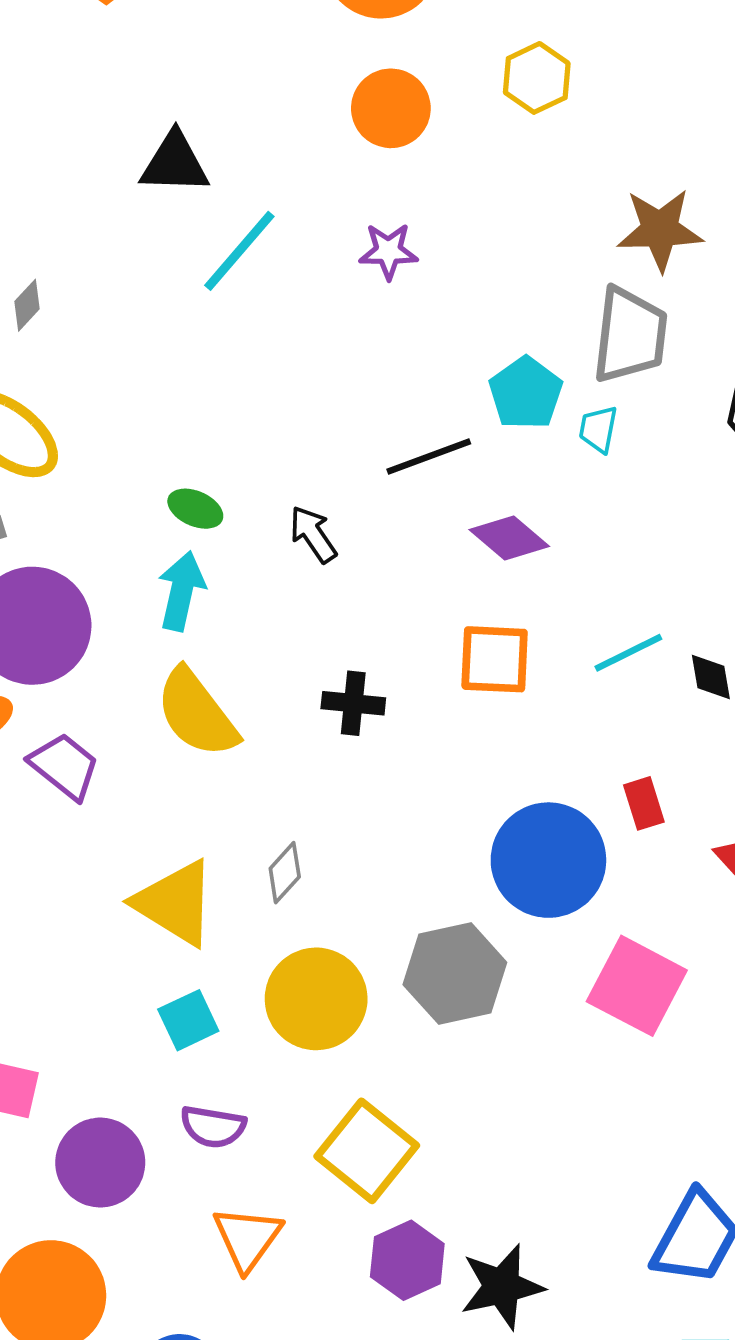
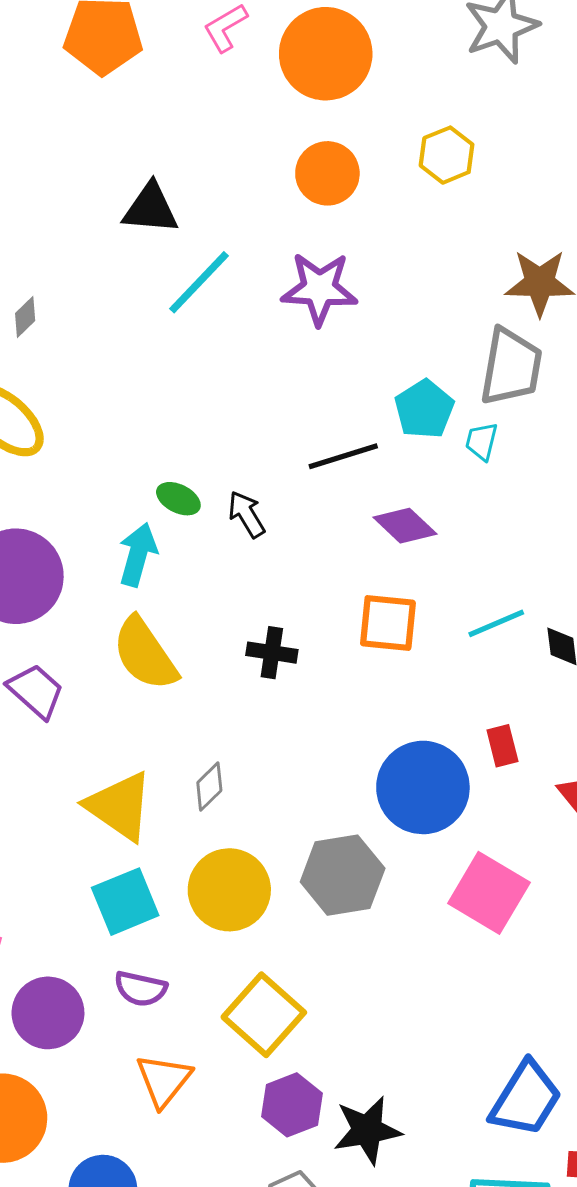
purple star: (388, 251) -> (319, 289), size x1.6
green ellipse: (195, 509) -> (178, 499), moved
cyan square: (188, 1020) -> (125, 902), size x1.4

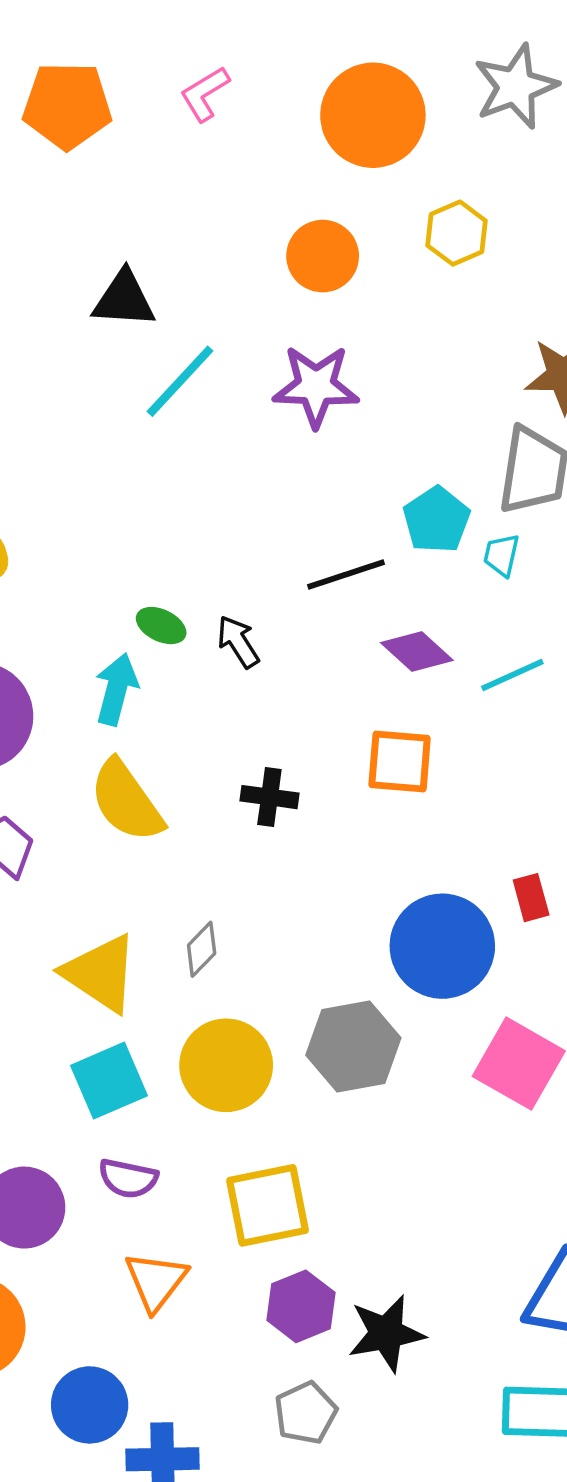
orange circle: (326, 54) -> (373, 115), moved
cyan line: (496, 623) -> (512, 675), moved
yellow square: (264, 1015) -> (267, 1205), turned 38

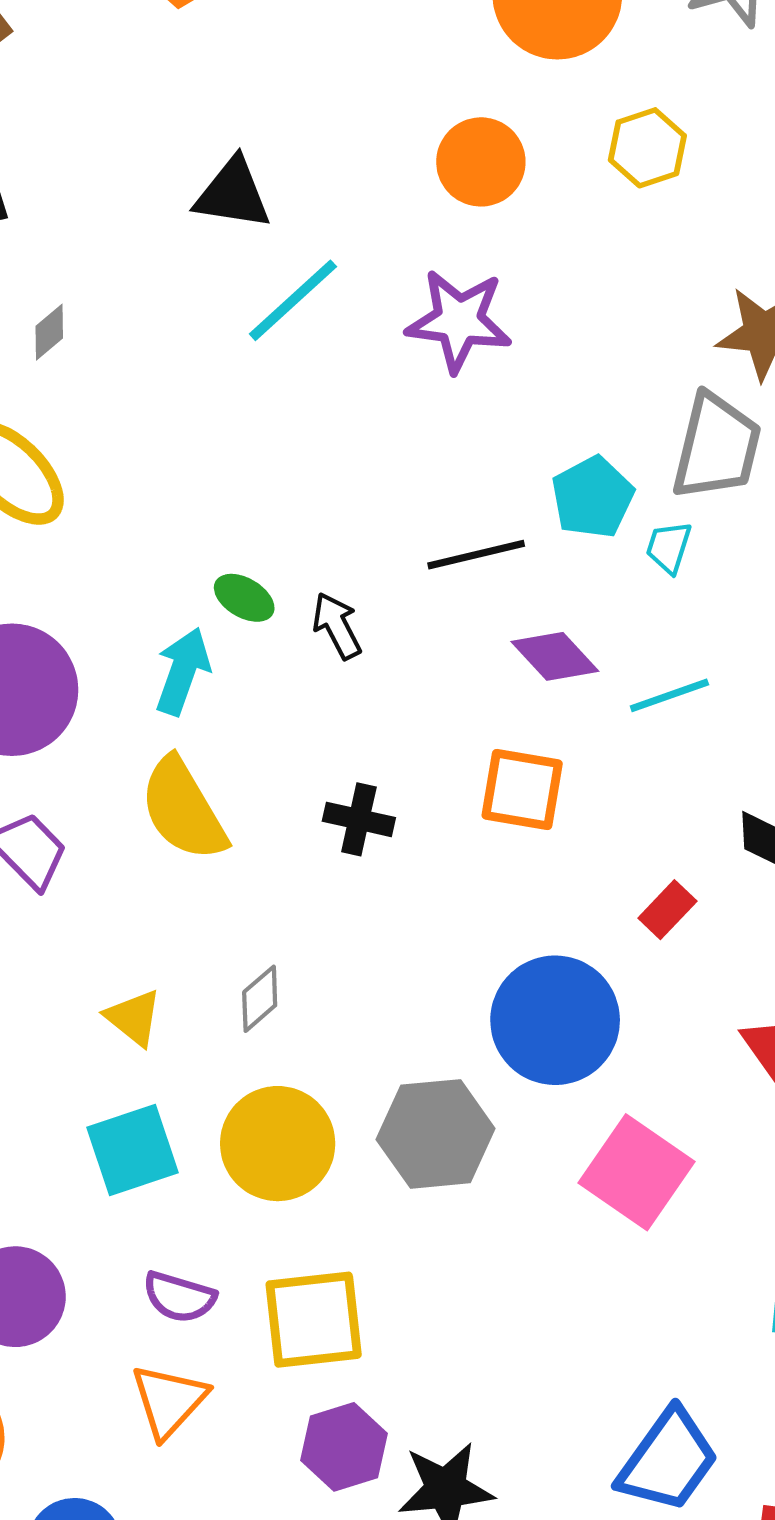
red rectangle: (531, 898) -> (667, 910), moved, turned 54
yellow triangle: (101, 973) -> (134, 1018), size x0.6
purple semicircle: (128, 1178) -> (179, 1297), moved

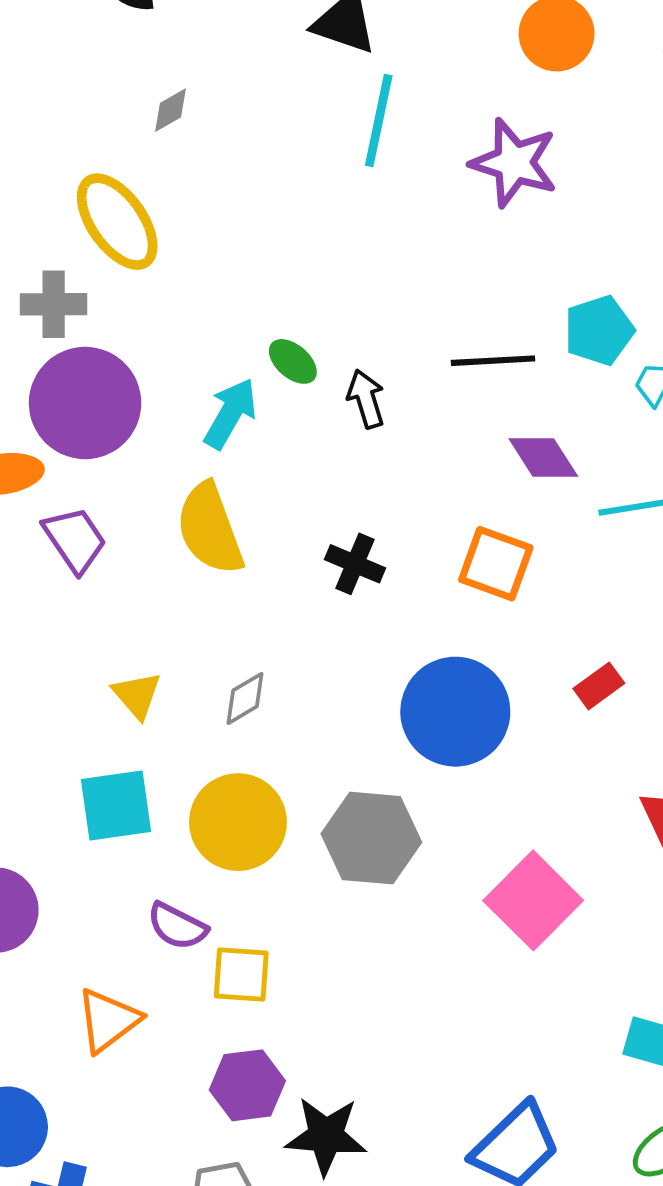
cyan line: (293, 300) -> (379, 121), turned -46
blue circle: (555, 1020) -> (455, 712), moved
purple semicircle: (179, 1297) -> (177, 926), moved
yellow square: (314, 1320) -> (241, 974), size x0.7

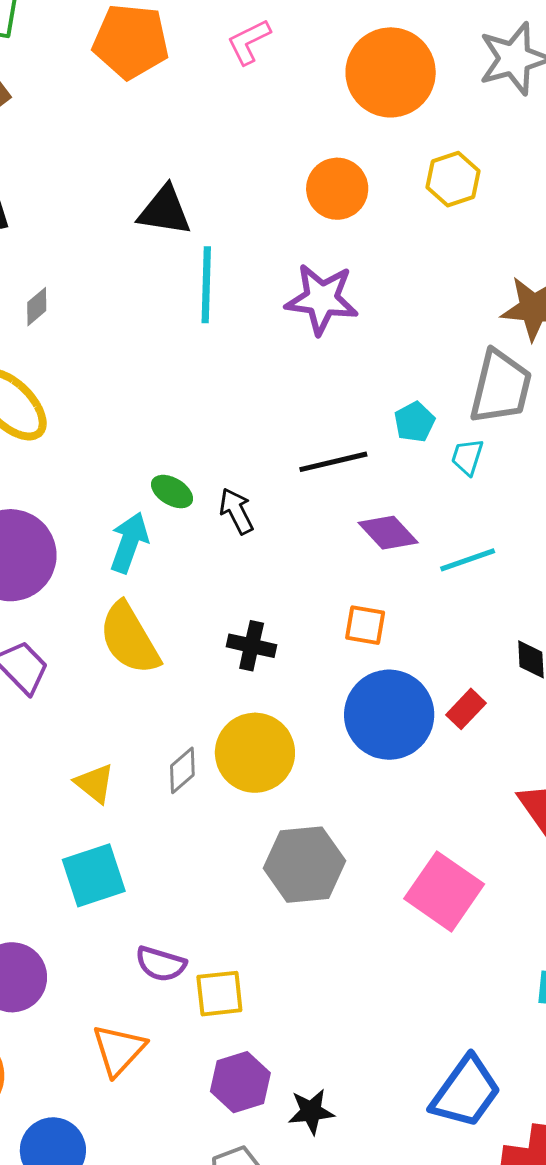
cyan pentagon: (599, 330) -> (415, 422), size x0.7
orange square: (496, 564) -> (365, 625), size x0.7
blue circle: (455, 712) -> (389, 715), moved
yellow circle: (238, 822) -> (255, 753), moved
black star: (326, 1136) -> (311, 1112), size x0.7

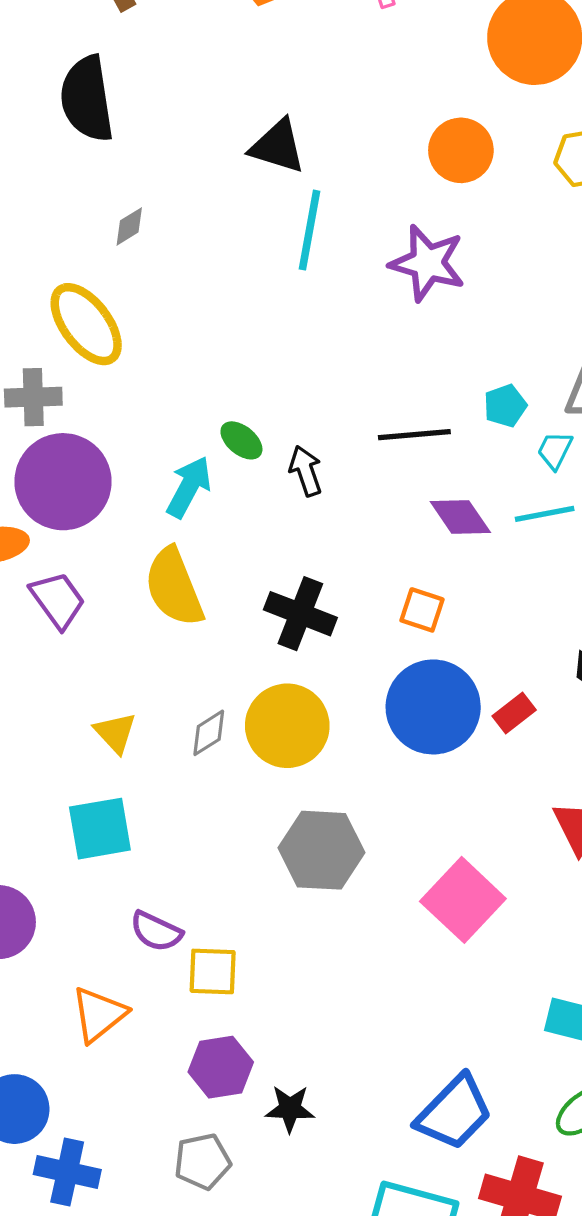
cyan line: (468, 560) -> (545, 514), moved
black cross: (252, 646) -> (300, 614), size x1.4

